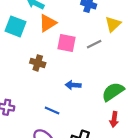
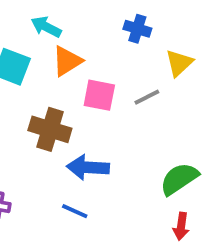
brown cross: (38, 63) -> (50, 129), size x1.5
blue arrow: (73, 85) -> (88, 167), moved, size x1.5

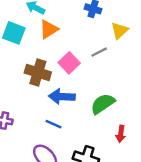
pink square: (99, 95) -> (69, 63), moved, turned 35
green semicircle: (179, 179) -> (103, 104), moved

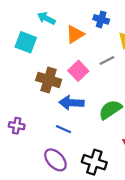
orange triangle: (49, 29) -> (75, 34), moved

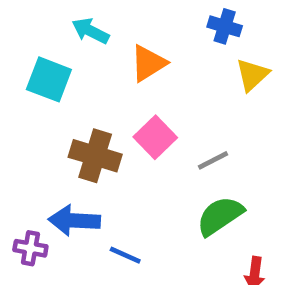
blue cross: (101, 19) -> (225, 26), moved
gray line: (107, 61) -> (213, 160), moved
blue arrow: (71, 103) -> (74, 220), moved

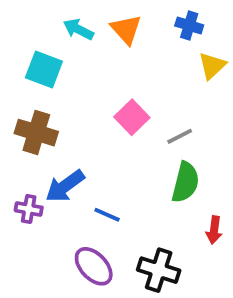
orange triangle: (148, 63) -> (126, 29), moved, turned -40
brown cross: (95, 156) -> (36, 133), moved
green semicircle: (220, 216) -> (185, 182), turned 138
blue arrow: (74, 220) -> (65, 186), turned -39

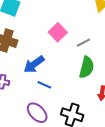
blue arrow: (65, 186) -> (34, 64), moved

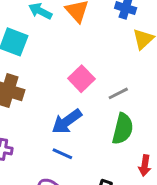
blue arrow: (34, 64) -> (67, 121), moved

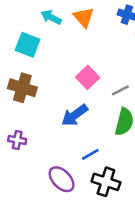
blue line: (62, 154) -> (90, 154), moved, turned -54

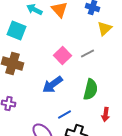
gray line: (120, 90) -> (88, 54), moved

